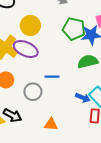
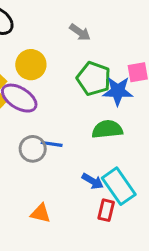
gray circle: (33, 92) -> (33, 149), moved

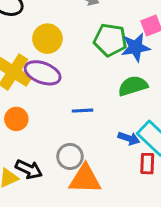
gray circle: (33, 149) -> (70, 156), moved
orange triangle: (41, 213) -> (85, 179), size x1.6

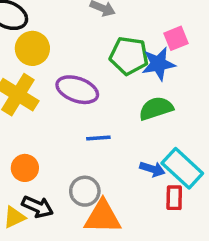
yellow circle: (47, 39) -> (32, 48), moved
purple ellipse: (43, 73) -> (77, 90), moved
orange circle: (16, 119) -> (25, 168), moved

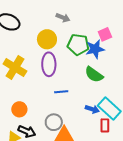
yellow circle: (32, 48) -> (47, 39), moved
purple ellipse: (77, 90) -> (49, 64), turned 70
green semicircle: (156, 108) -> (94, 75), turned -126

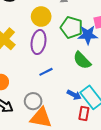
blue line: (61, 92) -> (46, 72), turned -32

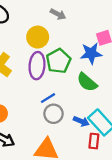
green pentagon: (72, 27) -> (58, 61), moved, turned 30
gray circle: (33, 101) -> (53, 114), moved

